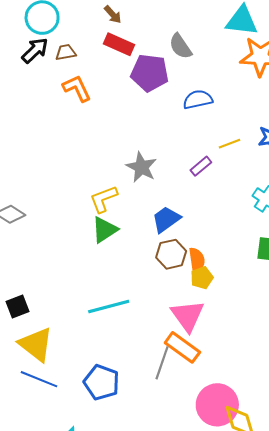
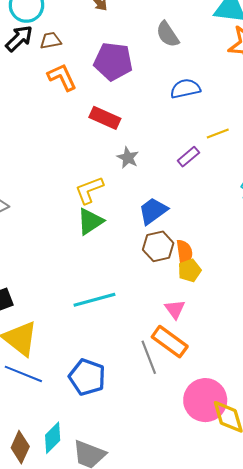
red rectangle: (119, 44) -> (105, 118), moved
purple pentagon: (150, 73) -> (113, 61), moved
gray star: (141, 167) -> (128, 158), size x0.7
pink triangle: (188, 316) -> (175, 309), size x0.6
gray line: (162, 363) -> (149, 357), turned -40

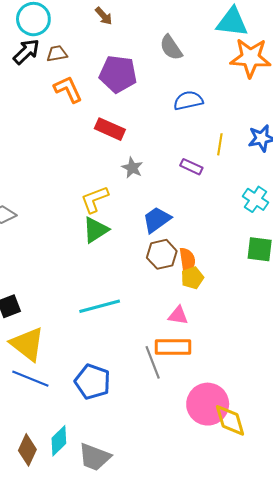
yellow line: (218, 134) -> (220, 144), turned -60
purple rectangle: (188, 157) -> (191, 167), turned 65
pink triangle: (175, 309) -> (178, 315), turned -45
orange rectangle: (170, 342) -> (173, 347), turned -36

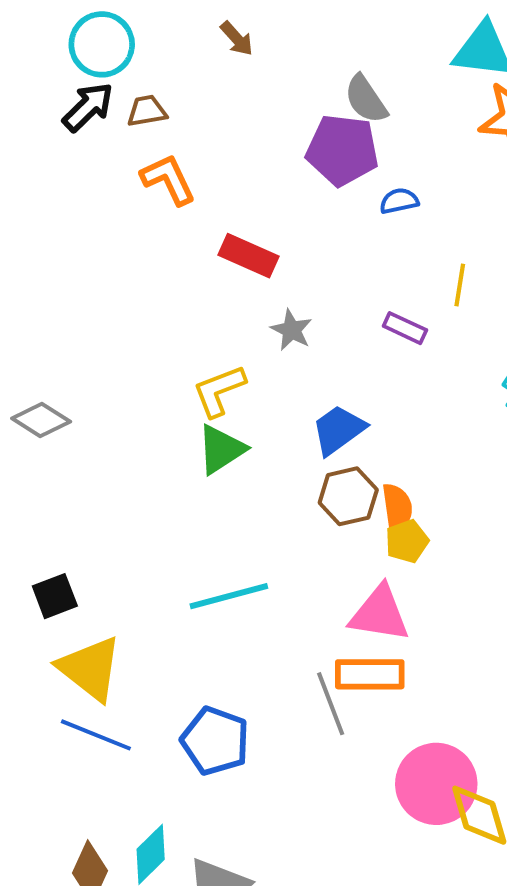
purple pentagon: (118, 74) -> (342, 150), moved
blue semicircle: (188, 101) -> (399, 201), size x0.7
pink triangle: (178, 315) -> (380, 614), size x1.6

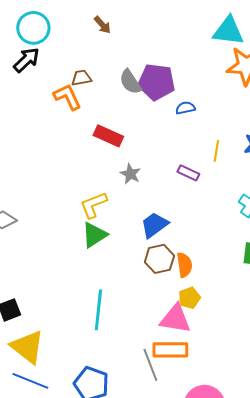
gray semicircle: (366, 99) -> (130, 82), moved
brown trapezoid: (147, 111) -> (81, 78), moved
yellow pentagon: (407, 541) -> (189, 298), moved
cyan line: (229, 596) -> (98, 310), turned -69

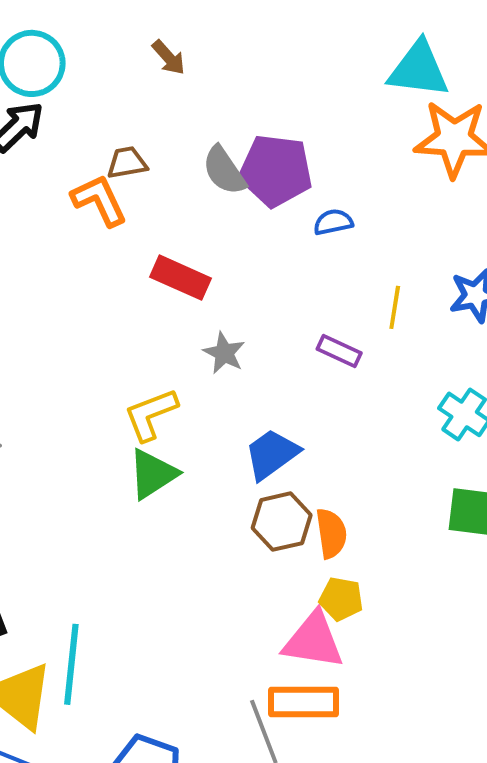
yellow pentagon: (189, 298) -> (341, 599), turned 30
cyan line: (98, 310) -> (71, 664), moved

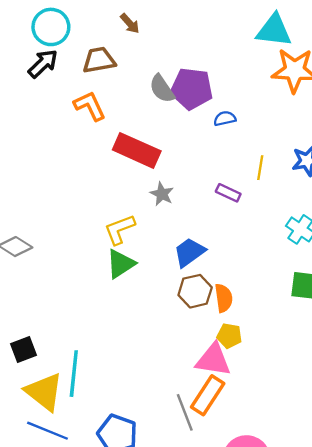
brown trapezoid: (127, 163) -> (99, 60), moved, size x1.4
red rectangle: (181, 278) -> (137, 150), size x1.4
orange rectangle: (303, 702) -> (208, 395), turned -57

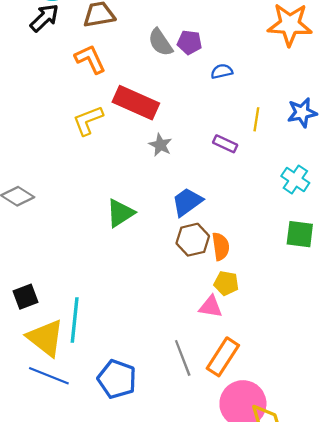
purple pentagon: (192, 89) -> (189, 42), size x0.6
yellow L-shape: (120, 229) -> (88, 120), moved
pink triangle: (213, 360) -> (211, 307), size x0.7
orange rectangle: (208, 395) -> (223, 357), moved

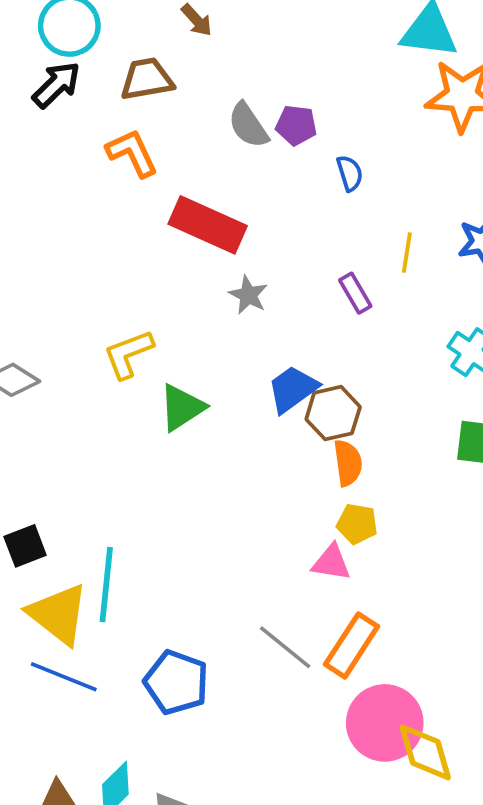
blue semicircle: (222, 71) -> (350, 173), turned 85
yellow L-shape: (88, 120) -> (128, 354), moved
purple rectangle: (225, 144) -> (355, 293), turned 35
brown hexagon: (193, 240) -> (333, 413), moved
gray line: (183, 358) -> (285, 647), turned -30

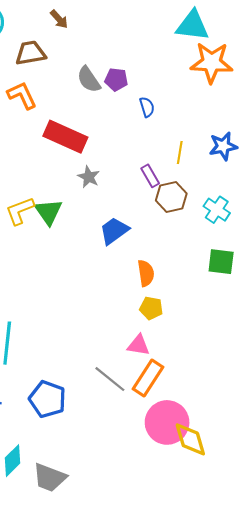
green triangle: (182, 407) -> (48, 212), moved, turned -32
brown hexagon: (333, 413) -> (171, 197), moved
pink triangle: (331, 562) -> (138, 345), moved

